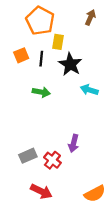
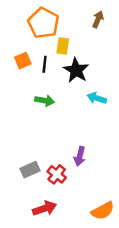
red arrow: (41, 191) -> (45, 208), turned -45

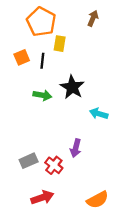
black star: (76, 70) -> (72, 87), moved
cyan arrow: (97, 98) -> (99, 114), moved

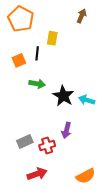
orange pentagon: (41, 22) -> (21, 19), moved
orange square: (22, 57) -> (19, 60), moved
black star: (72, 87) -> (63, 96), moved
red cross: (54, 165) -> (47, 146), turned 35

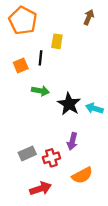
orange semicircle: (86, 176) -> (82, 175), moved

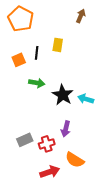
yellow rectangle: (57, 41) -> (58, 45), moved
orange semicircle: (82, 175) -> (75, 160), turned 60
red arrow: (40, 189) -> (50, 172), moved

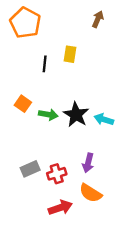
orange square: (19, 60) -> (23, 104), moved, turned -32
green arrow: (37, 83) -> (48, 115), moved
purple arrow: (66, 129) -> (88, 163), moved

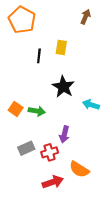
orange square: (23, 104) -> (16, 109), moved
green arrow: (48, 115) -> (37, 111), moved
black star: (76, 115) -> (63, 87), moved
purple arrow: (88, 163) -> (64, 134), moved

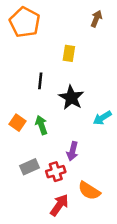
black line: (39, 56) -> (40, 81), moved
cyan arrow: (91, 105) -> (102, 118), turned -49
green arrow: (37, 111) -> (41, 125), turned -119
red arrow: (53, 182) -> (59, 205), turned -36

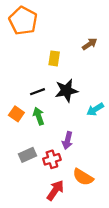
brown arrow: (96, 19) -> (90, 44), moved, turned 32
yellow rectangle: (69, 53) -> (54, 58), moved
black line: (40, 81) -> (38, 92), moved, turned 64
black star: (71, 98) -> (66, 91), turned 30

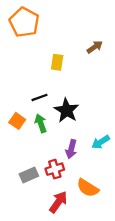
black star: (66, 91) -> (67, 110), moved, turned -30
cyan arrow: (95, 109) -> (101, 142), moved
gray rectangle: (28, 155) -> (29, 175), moved

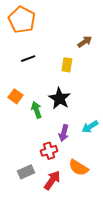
yellow rectangle: (57, 62) -> (67, 65), moved
black line: (40, 97) -> (28, 59), moved
orange square: (17, 121) -> (16, 96), moved
gray rectangle: (29, 175) -> (26, 172), moved

